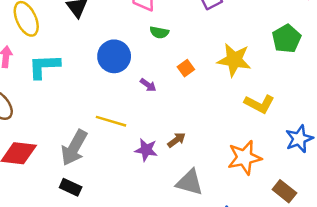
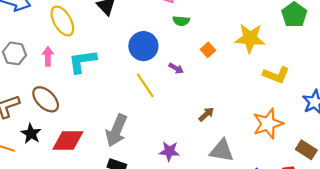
yellow line: (111, 121) -> (145, 86), moved, turned 45
purple star: (146, 150) -> (169, 151), moved

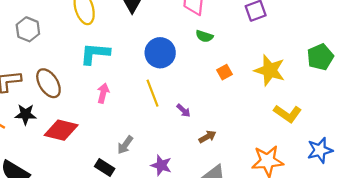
pink arrow: (48, 56) -> (103, 93), moved
purple arrow: (176, 68) -> (183, 110), moved
gray arrow: (116, 131) -> (125, 145), moved, size x0.6
black star: (31, 134) -> (26, 114), turned 30

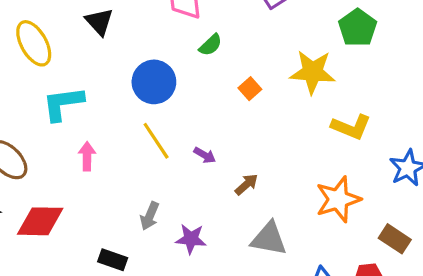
green semicircle: (204, 36) -> (211, 45), turned -49
green pentagon: (320, 57) -> (358, 28), moved
gray arrow: (125, 145) -> (150, 216), moved

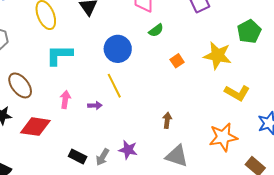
purple arrow: (205, 155) -> (95, 105), moved, turned -40
pink arrow: (87, 156) -> (65, 100), moved
brown arrow: (246, 184) -> (167, 120), turned -49
gray arrow: (150, 216) -> (103, 157), moved

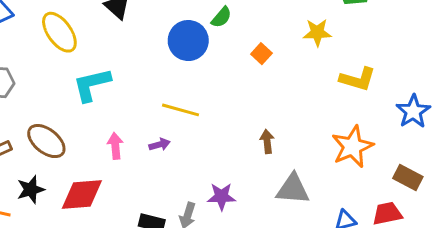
blue circle: (118, 49) -> (188, 41), moved
yellow star: (218, 55) -> (317, 32), size x0.7
yellow line: (114, 86) -> (180, 110), turned -35

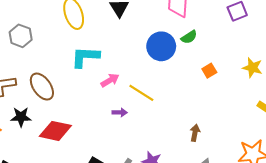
pink arrow: (115, 146) -> (110, 80), moved, turned 48

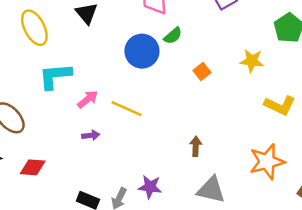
purple arrow: (120, 113) -> (91, 135), moved
red diamond: (55, 131) -> (33, 167), size x0.7

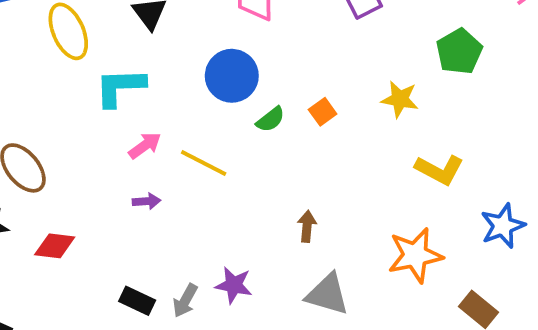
green semicircle: (173, 36) -> (270, 119), moved
cyan L-shape: (55, 76) -> (120, 87), moved

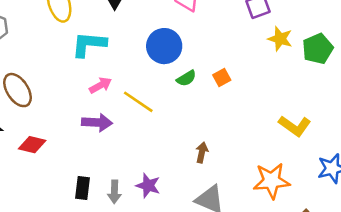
yellow star: (400, 99) -> (280, 39), moved
purple arrow: (147, 201) -> (97, 123), size x1.6
black rectangle: (137, 301) -> (83, 188), turned 65
gray arrow: (185, 301) -> (114, 192), turned -35

